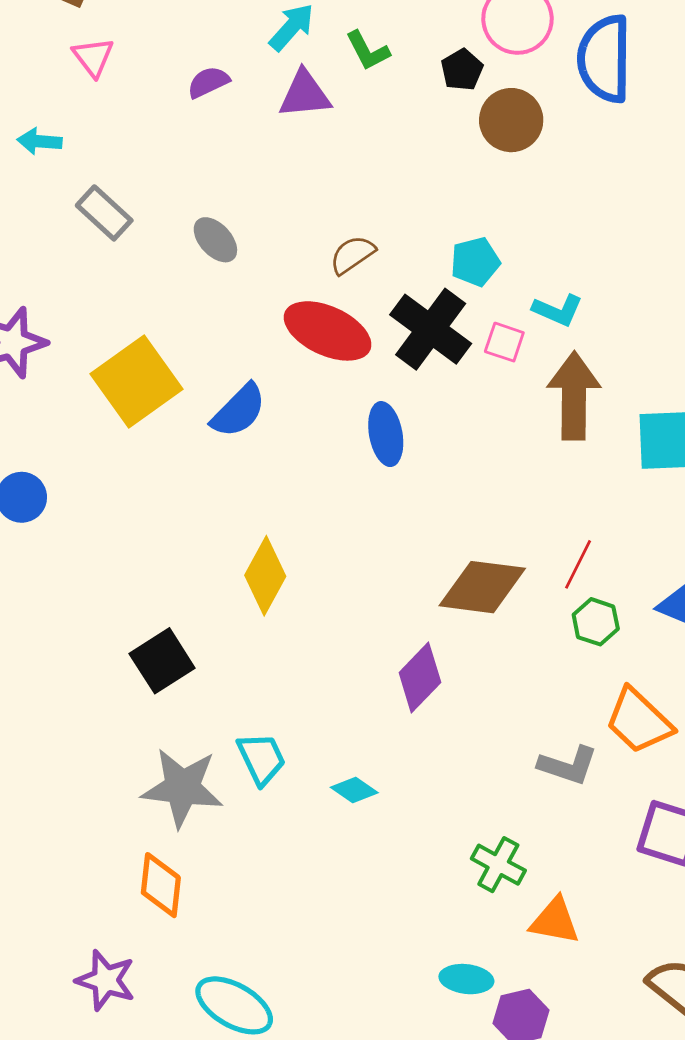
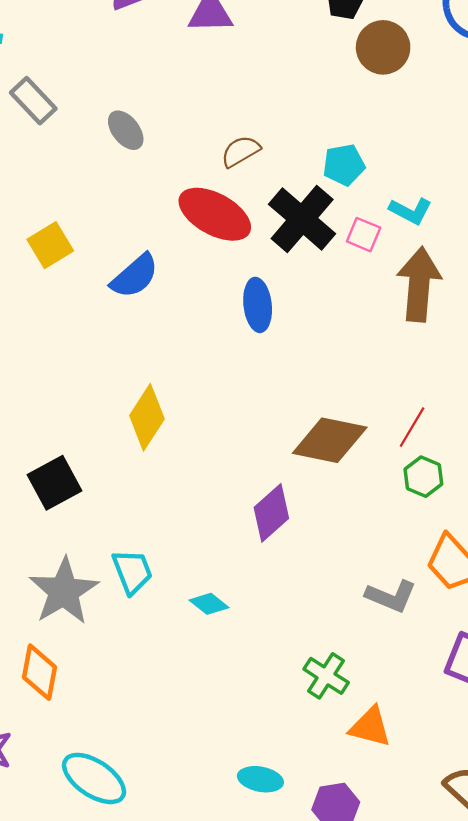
yellow square: (137, 382) -> (50, 245), size x0.6
gray star: (182, 788) -> (64, 591), turned 30
cyan ellipse: (466, 979) -> (260, 779), moved

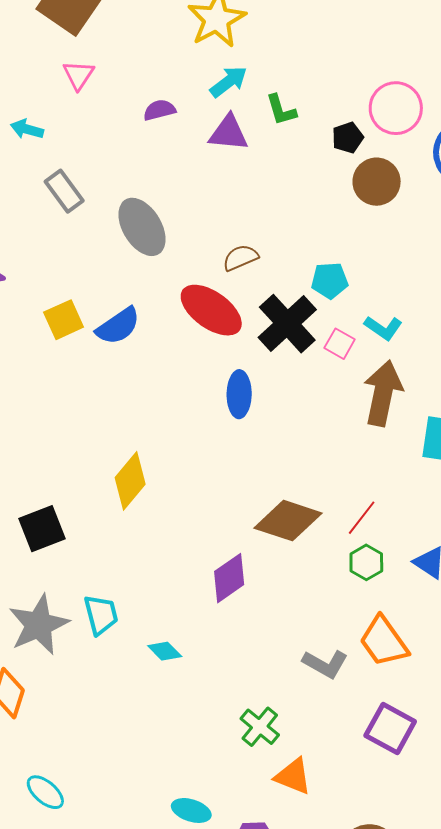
gray ellipse: (126, 130) -> (142, 227), size x1.6
blue semicircle: (135, 276) -> (118, 326), moved
cyan ellipse: (94, 778) -> (45, 792), size x0.7

